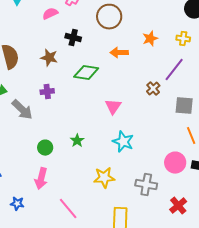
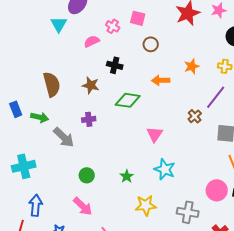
brown circle: (109, 17) -> (151, 44), size x0.6
green star: (77, 141) -> (127, 176), moved
pink arrow: (41, 179) -> (83, 206), turned -60

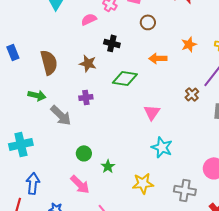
blue rectangle: (16, 109) -> (13, 52), moved
green star: (127, 176) -> (108, 166), moved

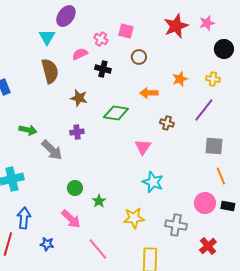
black cross: (112, 43) -> (103, 69), moved
brown semicircle: (49, 62) -> (50, 71), moved
brown cross: (192, 94) -> (167, 123), moved, turned -32

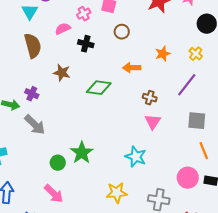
pink cross: (101, 39) -> (84, 14), turned 32
yellow cross: (213, 79) -> (196, 54), turned 32
purple cross: (77, 132) -> (32, 94), moved, turned 32
pink triangle: (143, 147) -> (153, 122), moved
green star: (99, 201) -> (82, 153), moved, size x1.6

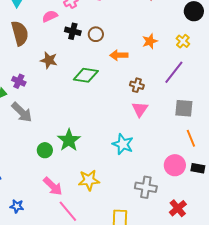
brown circle: (122, 32) -> (96, 34), moved
yellow star: (117, 193) -> (89, 180), moved
pink arrow: (54, 194) -> (53, 186), moved

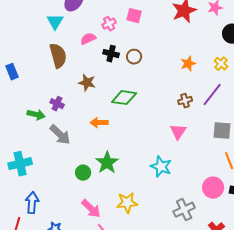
orange arrow: (119, 55) -> (99, 123), moved
brown cross: (137, 85) -> (185, 101), moved, turned -32
gray cross: (146, 187) -> (184, 210), turned -35

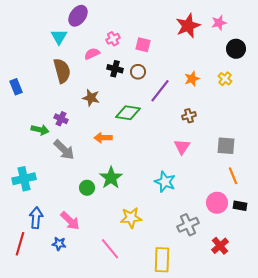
pink square: (134, 16) -> (143, 45), moved
purple line: (212, 95) -> (160, 91), moved
pink arrow: (91, 209) -> (70, 221), moved

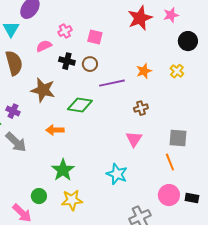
purple line: (160, 91) -> (112, 83), turned 40
brown star: (91, 98) -> (43, 90), size x1.4
orange line: (233, 176) -> (170, 162), moved
green circle: (87, 188) -> (39, 196), moved
yellow star: (131, 218) -> (72, 200), moved

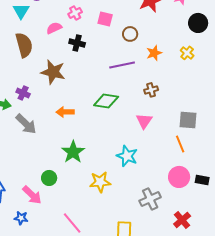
brown circle: (90, 64) -> (130, 34), moved
green diamond: (80, 105) -> (106, 101), moved
yellow star: (72, 200) -> (100, 182), moved

